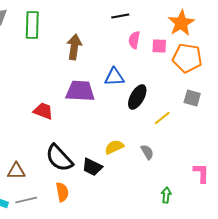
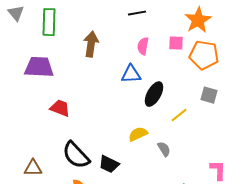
pink semicircle: (134, 40) -> (143, 46), moved
purple trapezoid: (80, 91) -> (39, 67), moved
yellow semicircle: (114, 147) -> (138, 134), moved

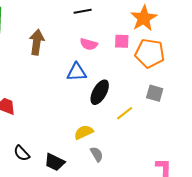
pink semicircle: (143, 46) -> (89, 44), turned -84
gray semicircle: (164, 149) -> (97, 154), moved
black semicircle: (76, 155) -> (22, 153), size x0.6

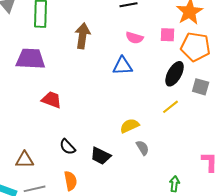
black ellipse: (100, 92) -> (175, 74), moved

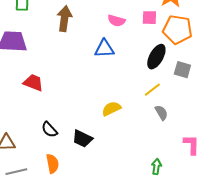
gray semicircle: (143, 148) -> (161, 113), moved

